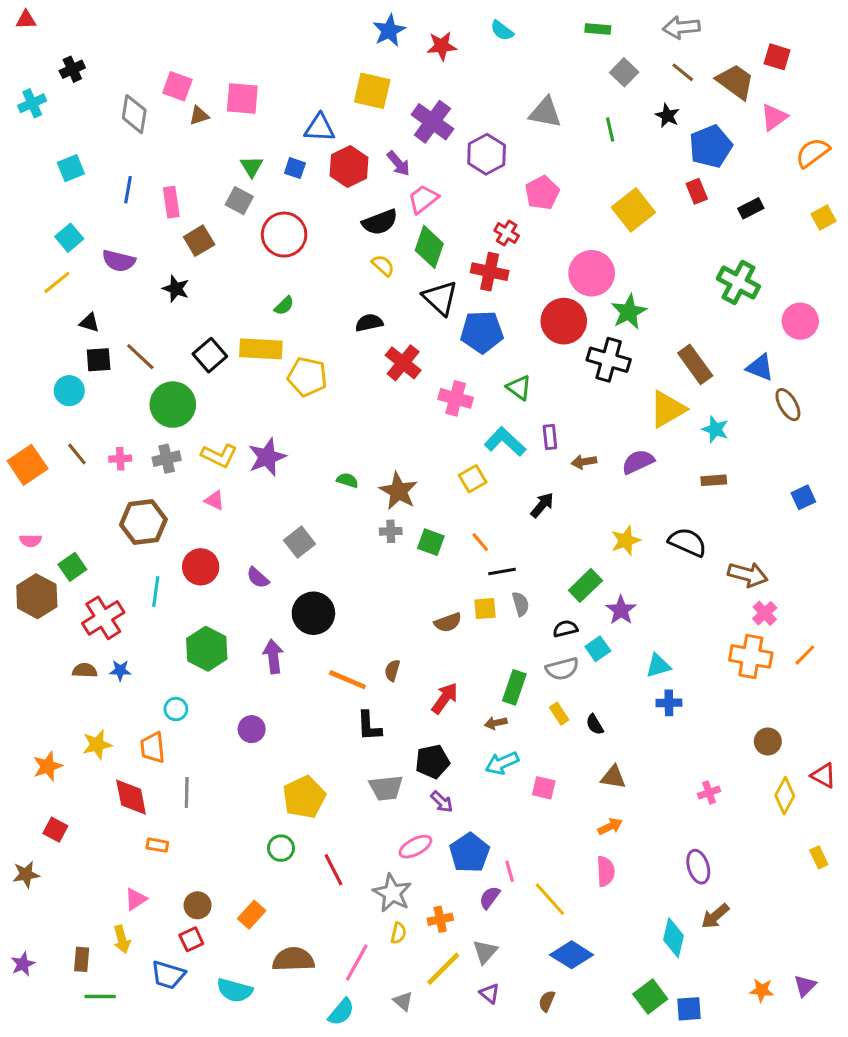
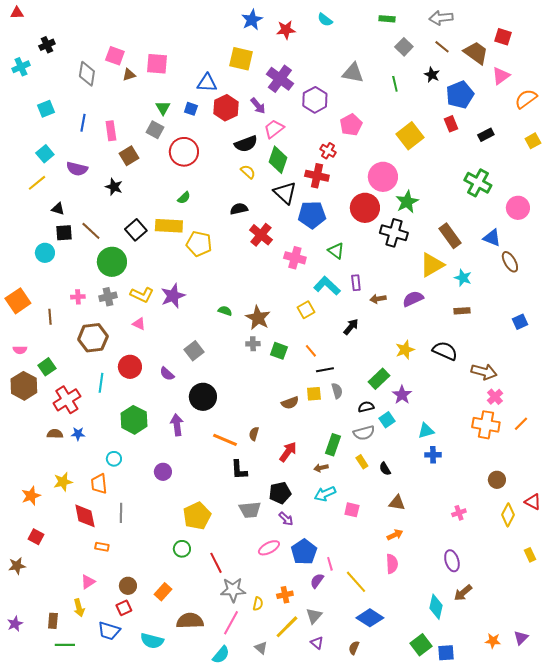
brown line: (77, 454) -> (50, 317), moved, turned 35
gray star: (392, 893) -> (233, 590), moved, turned -30

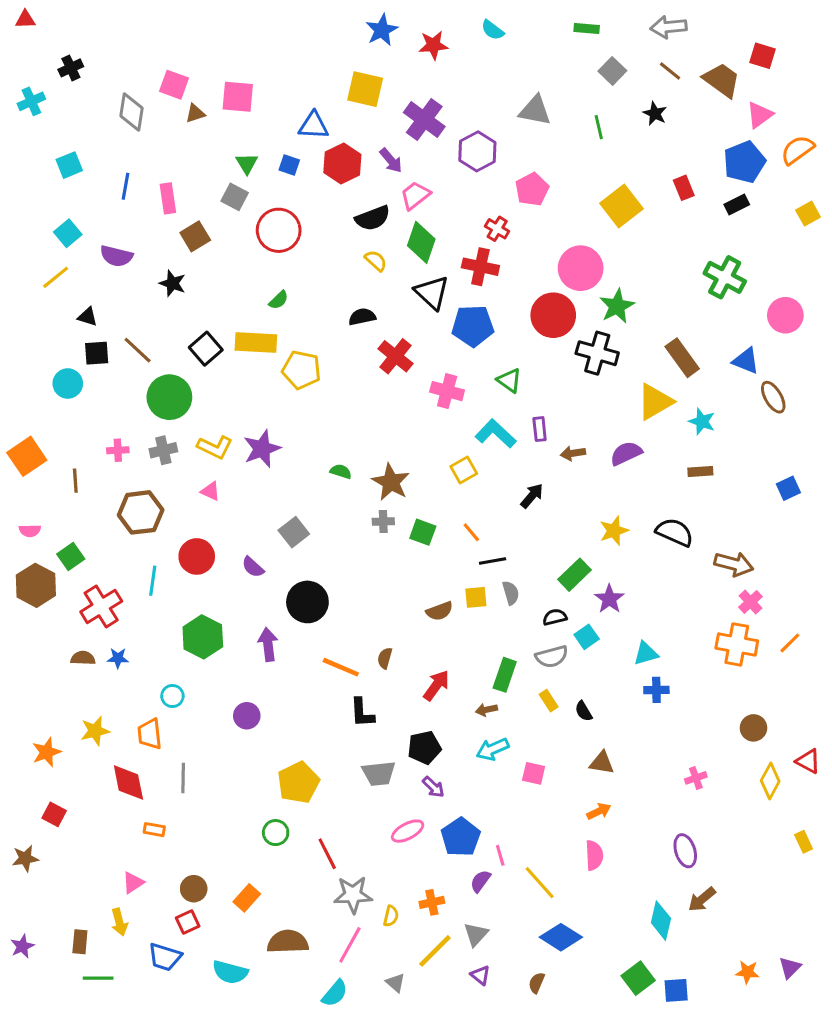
blue pentagon: (460, 95) -> (744, 162), moved

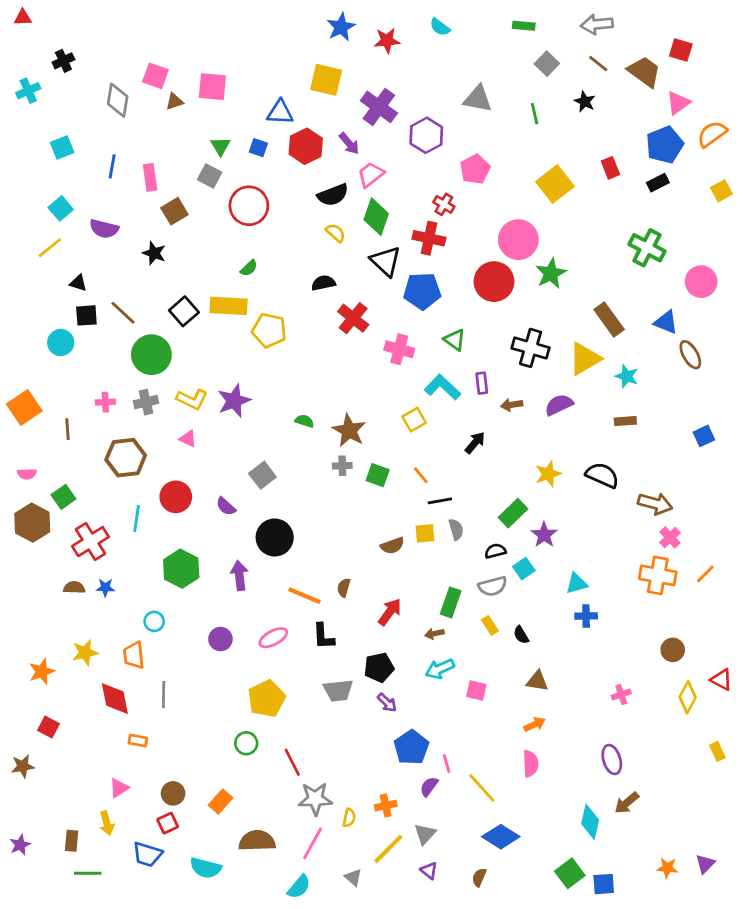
black cross: (597, 353) -> (531, 348), moved
pink ellipse: (408, 831) -> (273, 638), moved

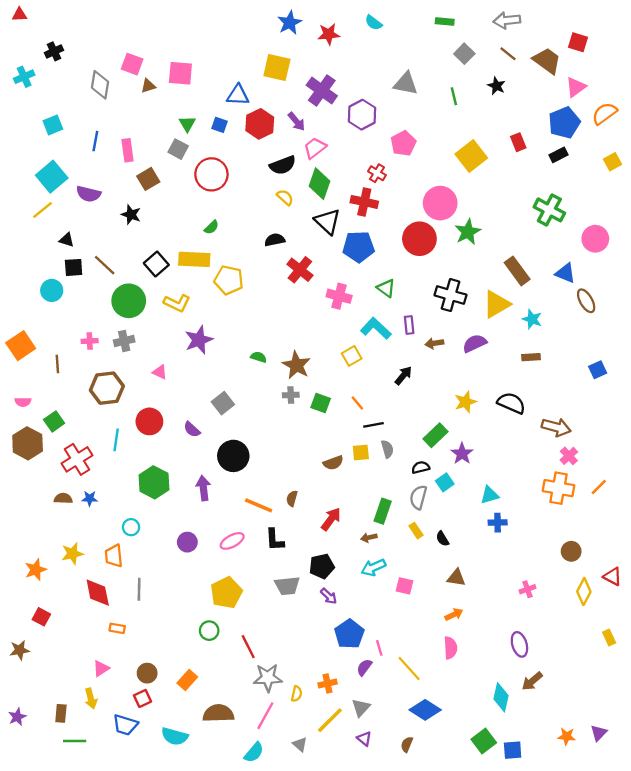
cyan square: (61, 208) -> (52, 177), size x1.5
yellow L-shape: (192, 399) -> (177, 303), moved
gray semicircle: (493, 586) -> (418, 497), turned 120

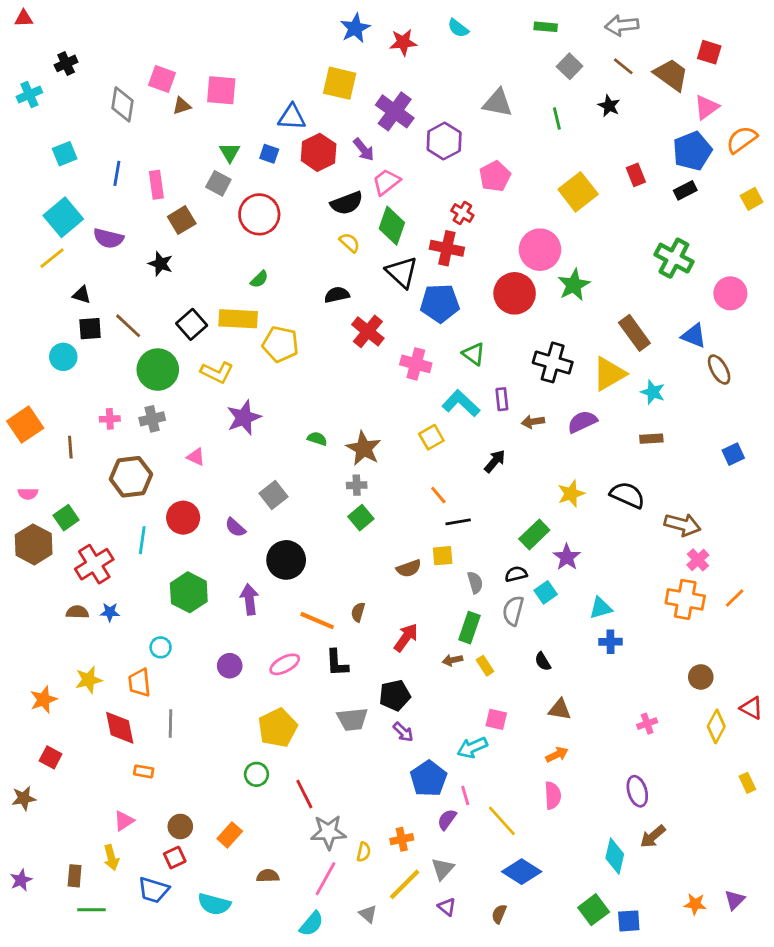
green square: (321, 403) -> (361, 518), moved, turned 30
gray semicircle: (387, 449) -> (475, 582), moved
yellow rectangle: (416, 531) -> (485, 666), moved
cyan arrow: (373, 567) -> (472, 748), moved
brown semicircle: (218, 713) -> (268, 876), size x0.6

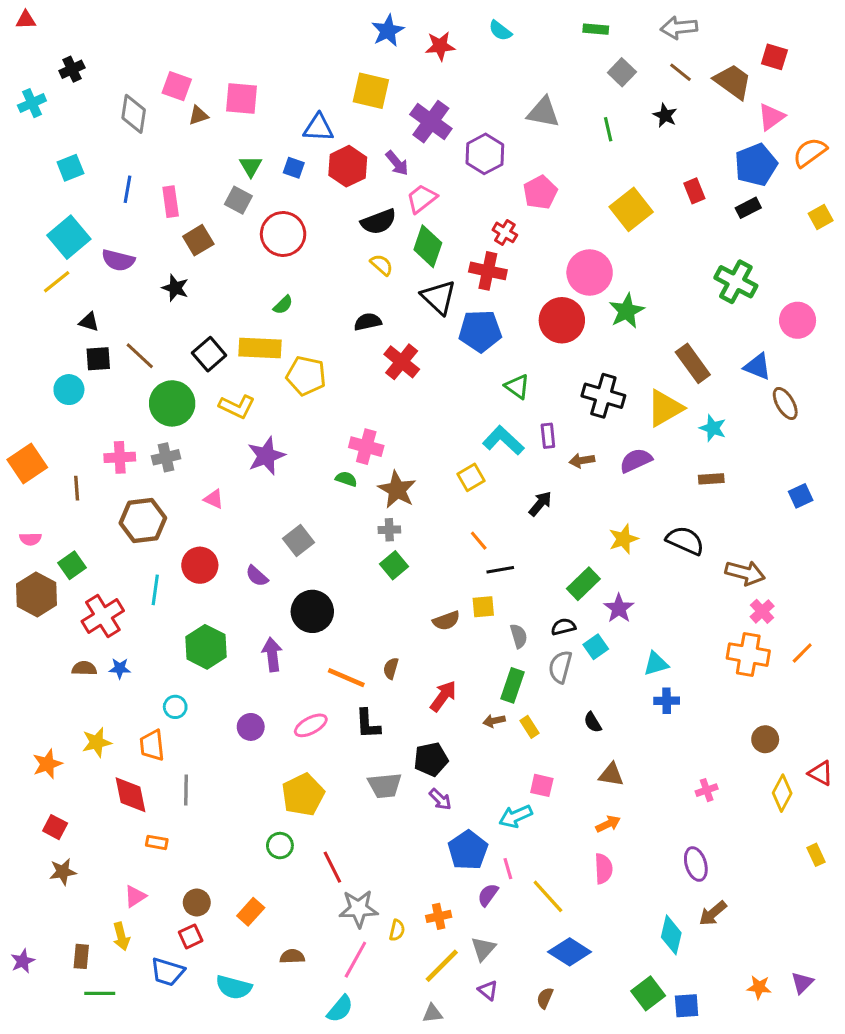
pink cross: (416, 364) -> (366, 447), moved
pink cross: (110, 419) -> (120, 457), size x1.4
brown star: (24, 798) -> (63, 872), moved
gray triangle: (368, 914) -> (432, 1013), moved, turned -48

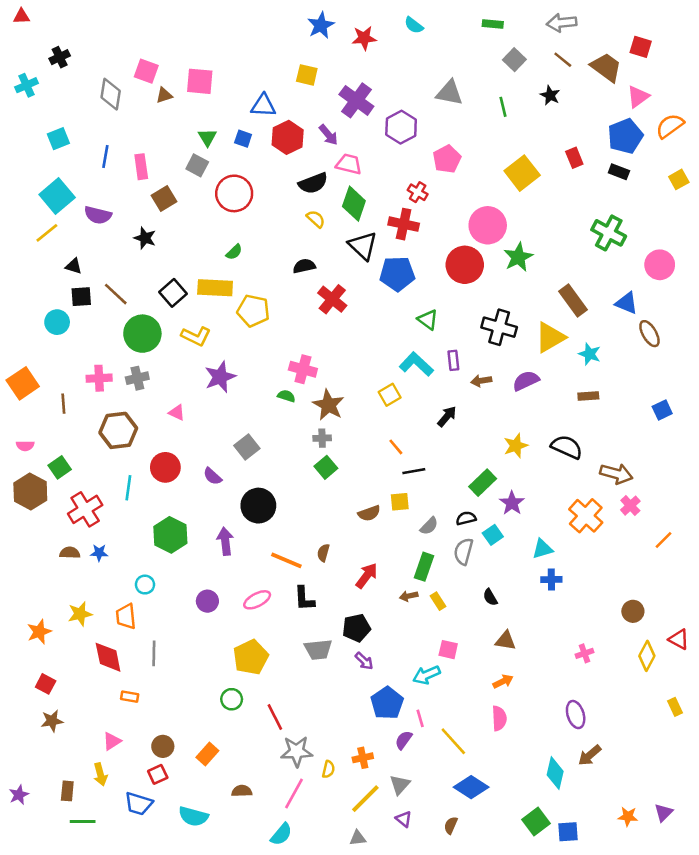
yellow square: (371, 91) -> (307, 75), size x0.7
pink trapezoid: (422, 199) -> (349, 164), turned 52
black rectangle: (748, 208) -> (619, 172), turned 48
gray semicircle: (519, 636) -> (429, 526), turned 60
orange cross: (748, 655) -> (586, 516), moved, turned 32

